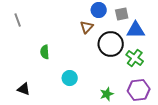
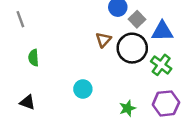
gray square: (122, 14) -> (137, 19), moved, turned -32
brown triangle: (87, 27) -> (103, 40), moved
green semicircle: (45, 52) -> (34, 58), moved

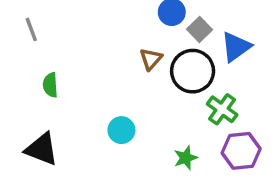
blue triangle: (162, 31) -> (236, 47), turned -35
green cross: (161, 65) -> (222, 109), moved
black triangle: (28, 102) -> (42, 149), size x1.5

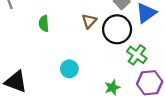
green semicircle: (50, 85) -> (44, 23), moved

